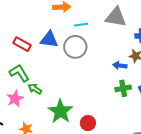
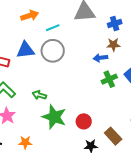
green arrow: (35, 89) -> (39, 95), moved

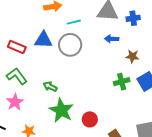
blue cross: (115, 24) -> (133, 18), moved
brown star: (113, 45) -> (132, 56), moved
blue arrow: (100, 58) -> (112, 39), moved

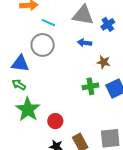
blue cross: (133, 18) -> (108, 24), turned -32
cyan line: (74, 22) -> (48, 23), turned 32
blue triangle: (43, 40) -> (20, 64), moved

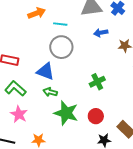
blue triangle: (20, 64) -> (45, 71), turned 30
green cross: (90, 86) -> (97, 82), moved

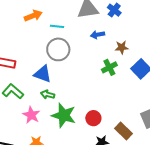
green cross: (97, 82) -> (109, 67), moved
pink star: (19, 114) -> (31, 115), moved

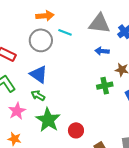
gray circle: (58, 49) -> (41, 40), moved

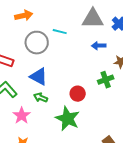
orange arrow: (45, 16) -> (24, 16), moved
green star: (48, 120) -> (68, 119), moved
red circle: (76, 130) -> (78, 94), moved

